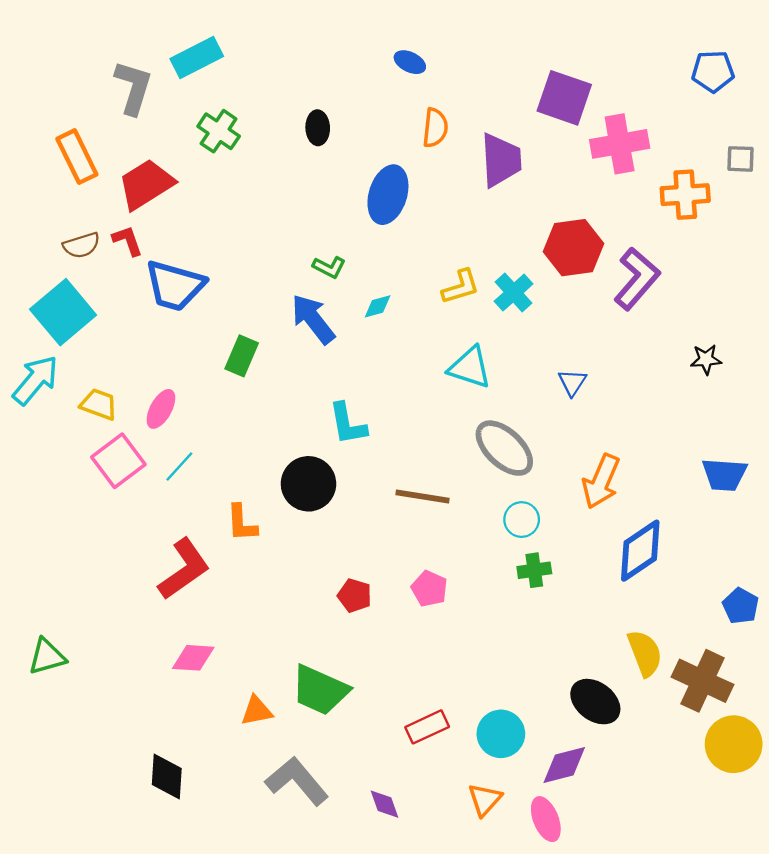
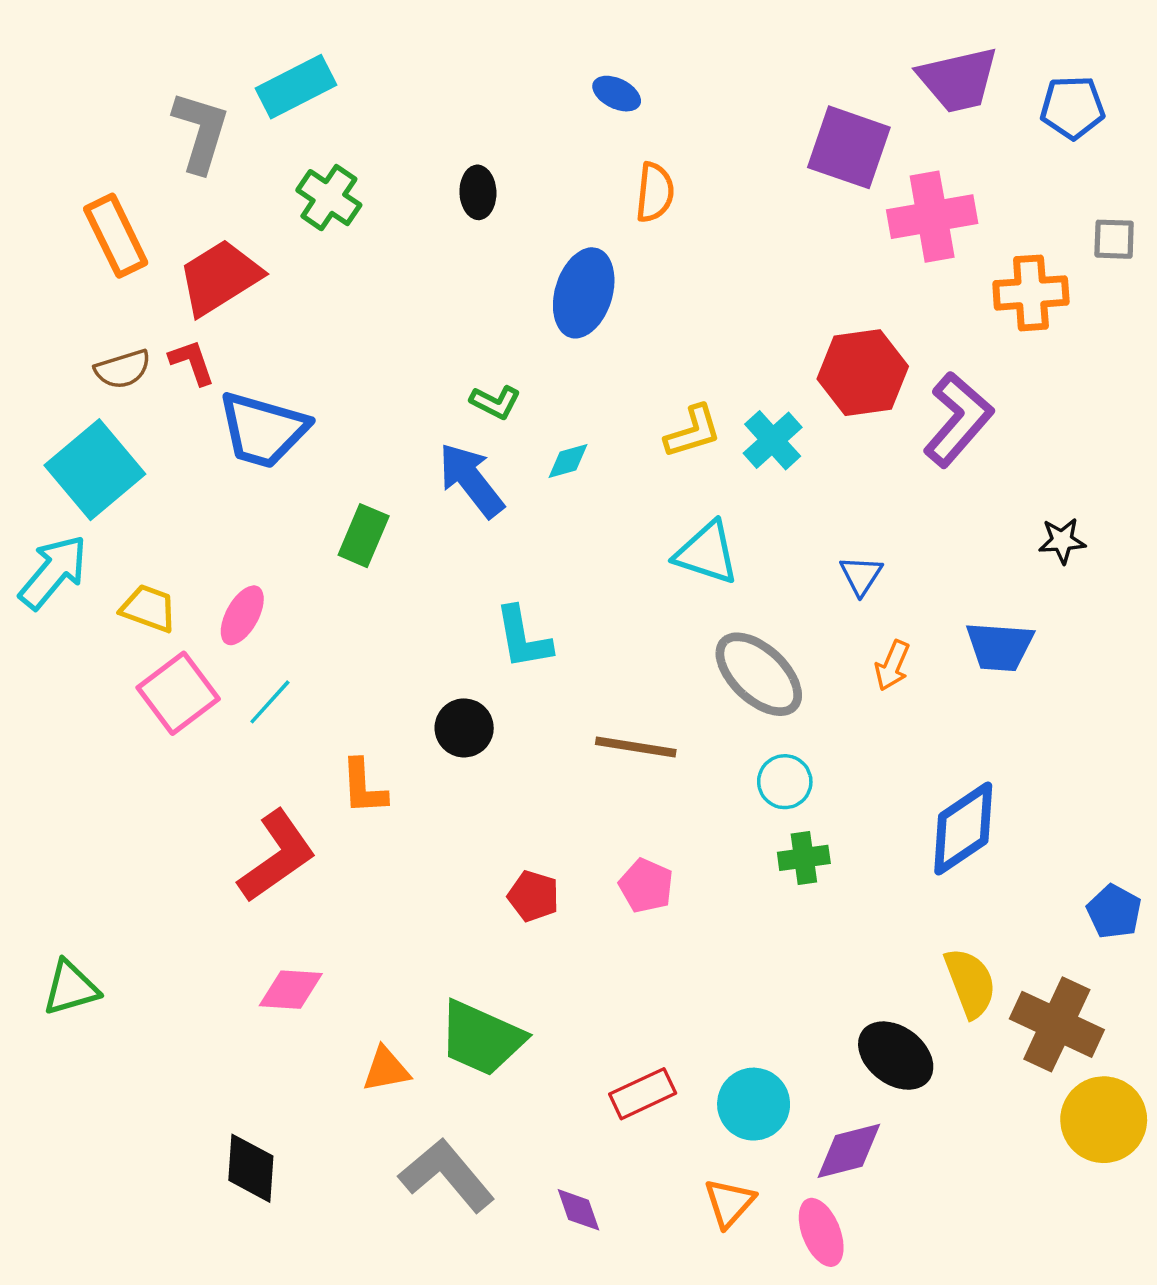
purple trapezoid: (501, 160) -> (958, 80), moved, turned 80
blue trapezoid: (724, 475) -> (1000, 646), moved
orange arrow: (601, 481) -> (892, 666), moved, size x0.6
black circle: (308, 484) -> (464, 728), size x0.7

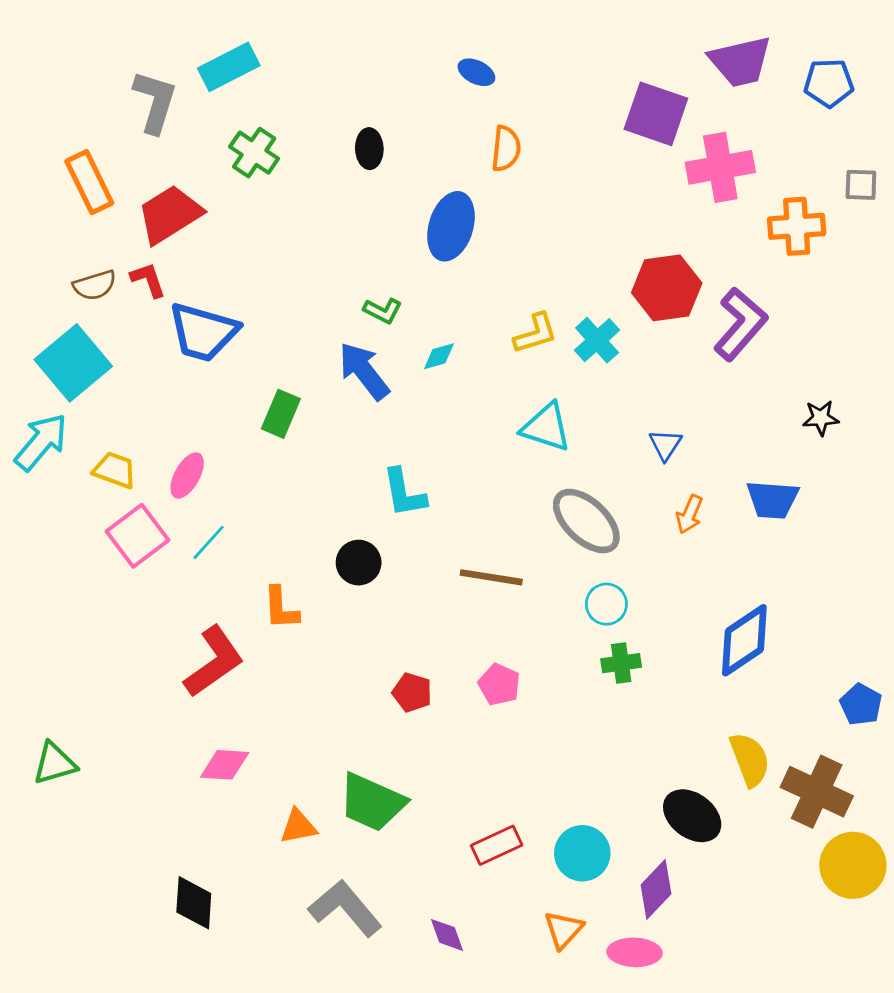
purple diamond: (849, 1151) -> (656, 889), turned -32
pink ellipse: (821, 1232) -> (635, 952), turned -66

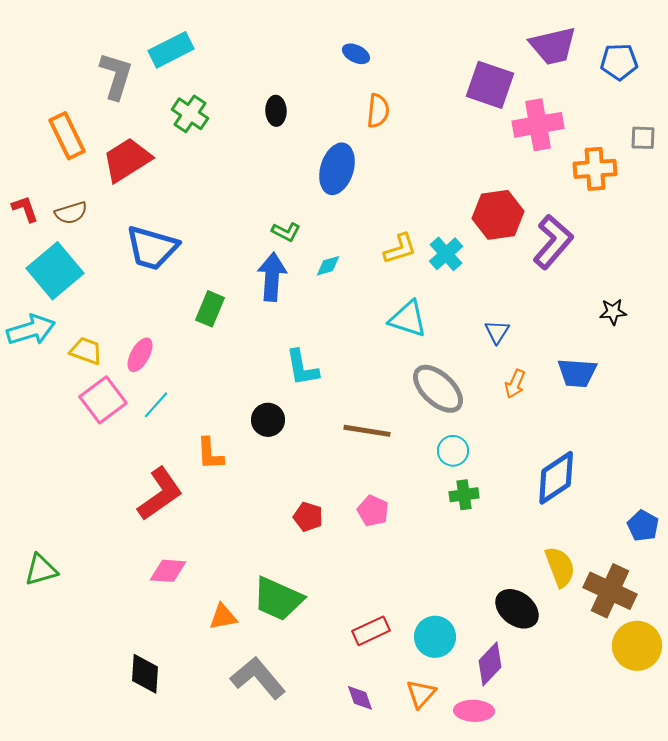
red L-shape: (148, 280) -> (25, 209), moved
blue arrow: (364, 371) -> (272, 277), turned 42
cyan arrow: (41, 442) -> (31, 330), turned 33
purple diamond: (447, 935) -> (360, 698), moved

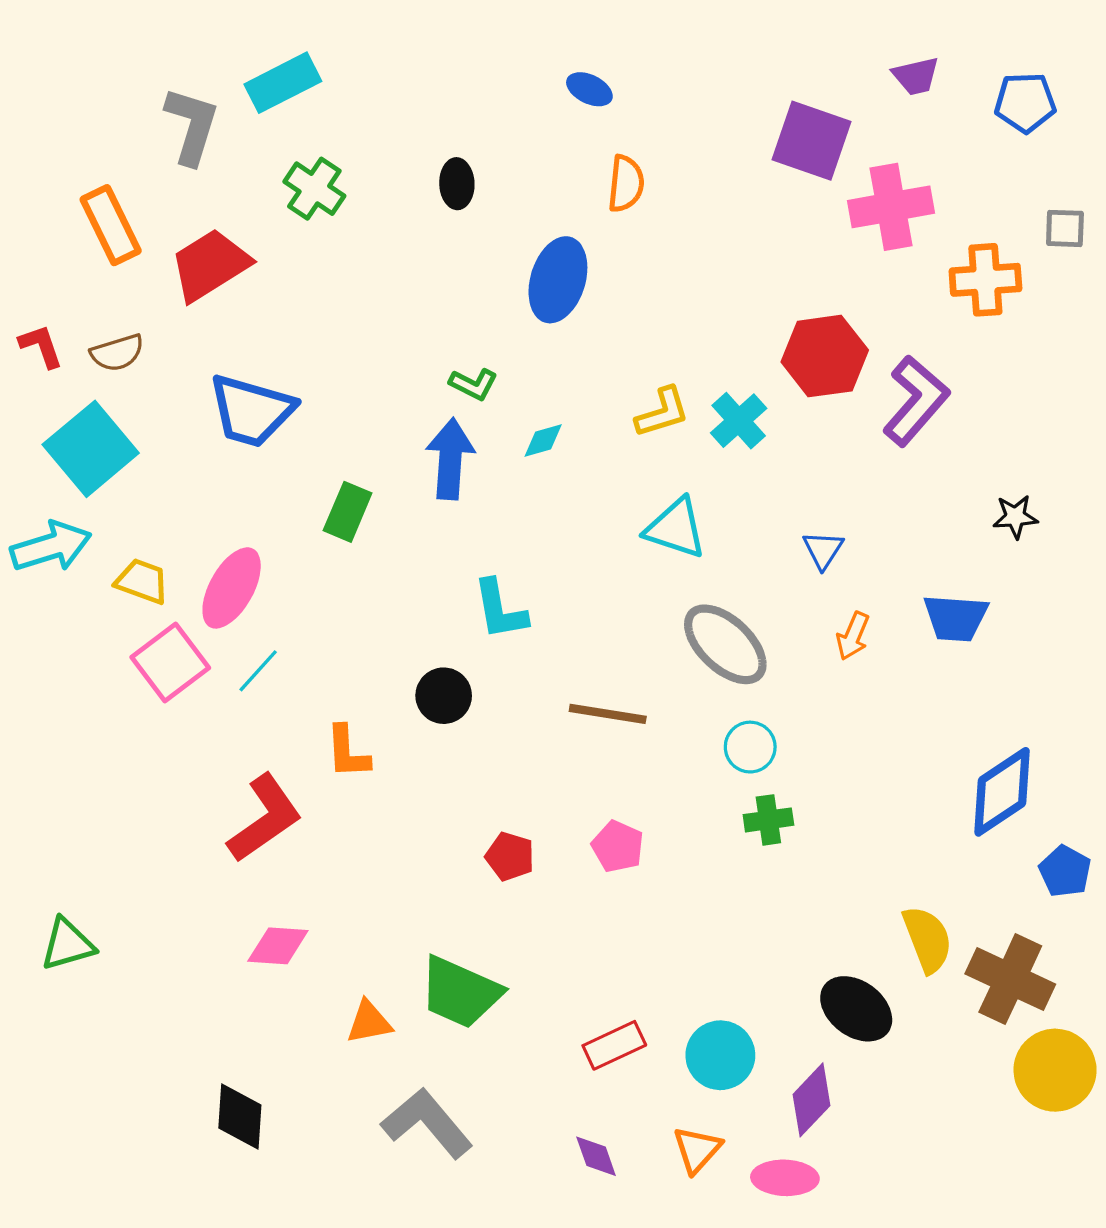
purple trapezoid: (553, 46) -> (916, 76), size x0.6
pink ellipse: (140, 355) -> (232, 588), size x1.4
blue diamond: (556, 478) -> (1002, 792), moved

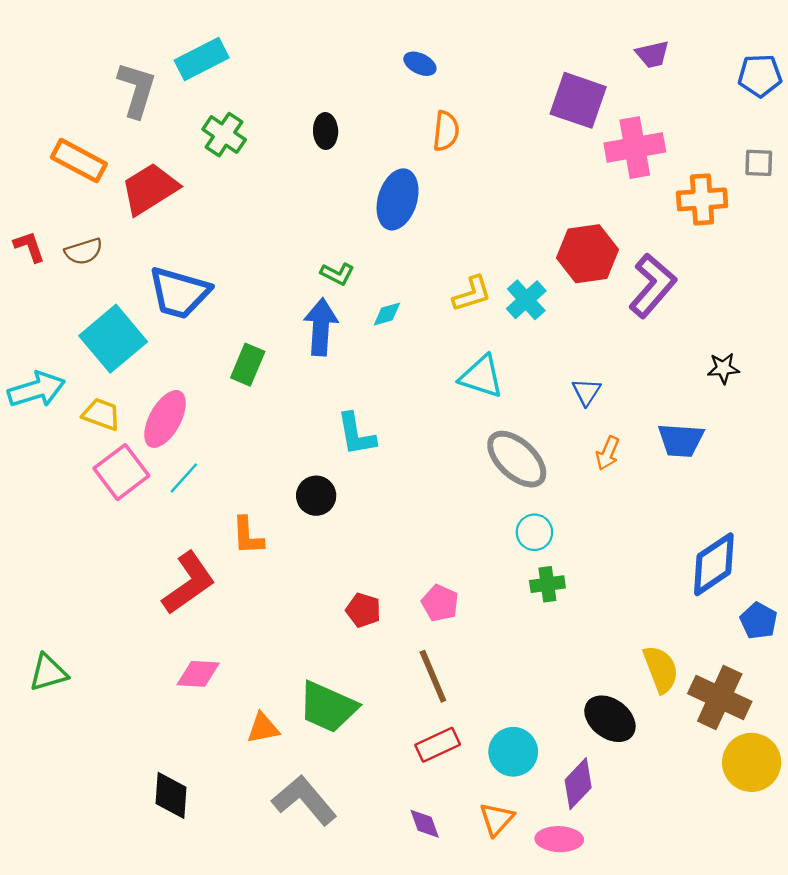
blue pentagon: (1025, 103) -> (760, 76), moved
orange rectangle: (111, 225) -> (79, 161), turned -36
cyan square: (91, 449) -> (113, 339), moved
brown line: (608, 714) -> (433, 676), moved, turned 58

